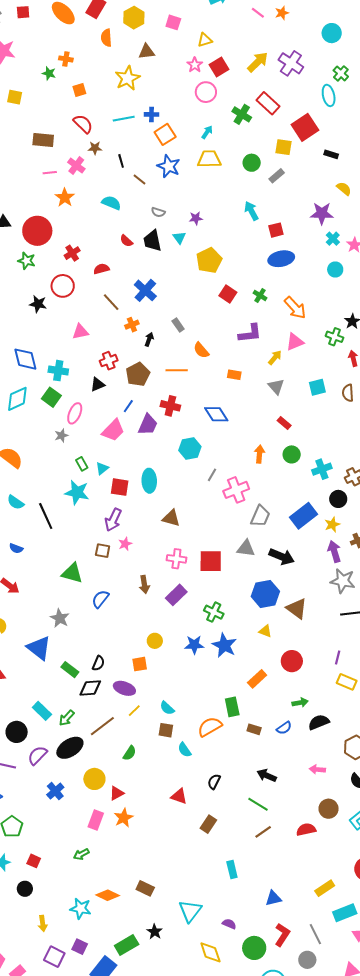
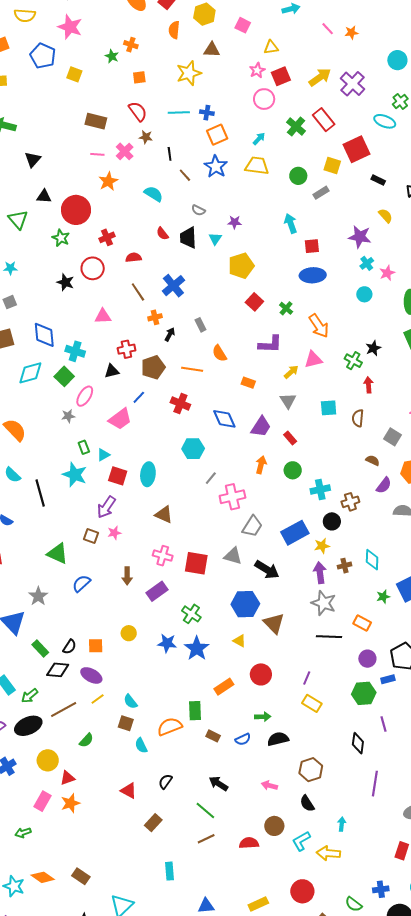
cyan ellipse: (329, 95) -> (385, 121), turned -65
purple trapezoid: (148, 425) -> (261, 427), moved
orange square: (140, 664) -> (96, 646), moved

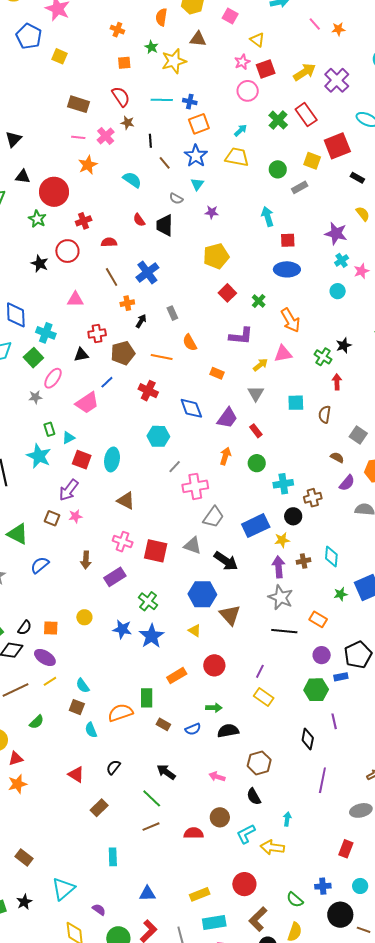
yellow triangle: (271, 47) -> (257, 40), turned 42
green star: (112, 56) -> (151, 47), moved
cyan triangle: (215, 239) -> (197, 184), moved

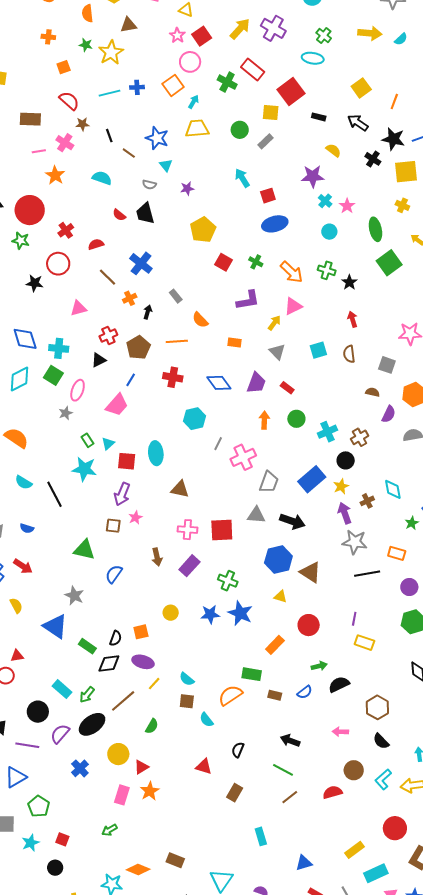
orange square: (199, 124) -> (173, 85), moved
green cross: (323, 357) -> (327, 270), moved
green rectangle: (147, 698) -> (252, 674), turned -66

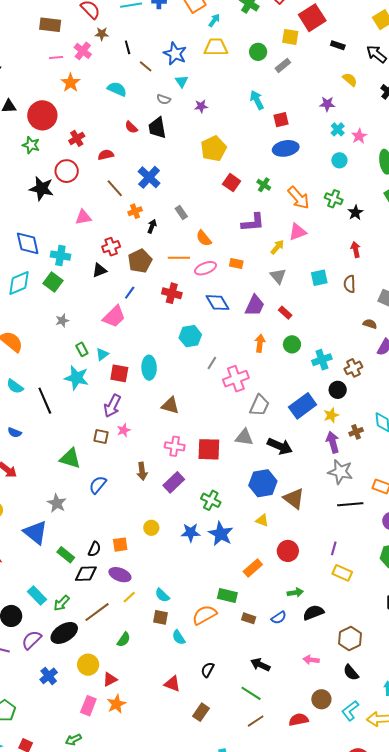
purple star: (313, 176) -> (327, 104), size x0.7
black star: (35, 283) -> (42, 189), size x1.4
pink ellipse: (78, 390) -> (205, 268), moved, turned 45

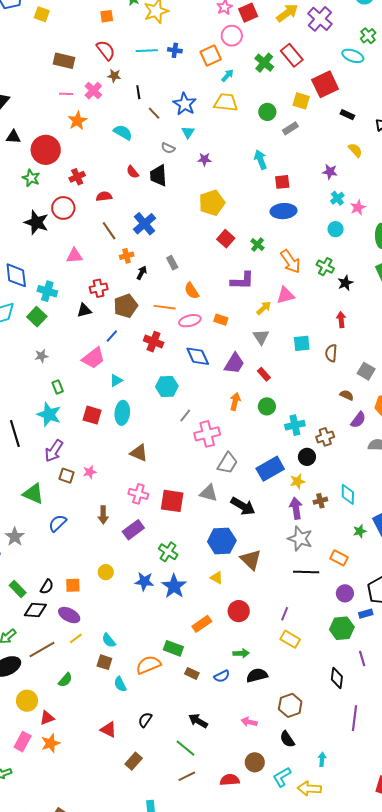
cyan triangle: (102, 354) -> (116, 380), moved
purple arrow: (112, 406) -> (54, 451), moved

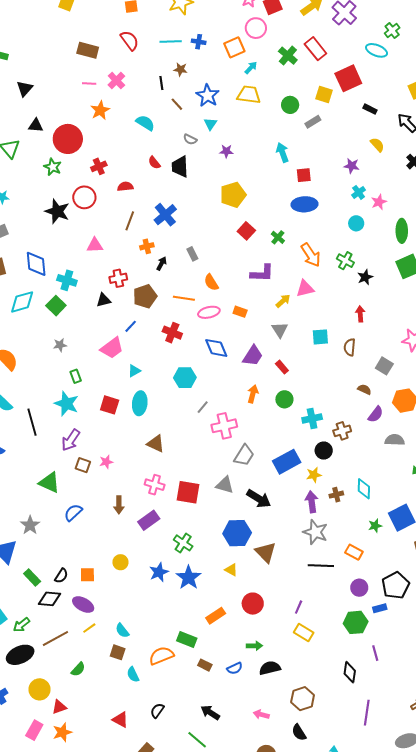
brown star: (114, 76) -> (180, 69), moved
brown line: (109, 231) -> (130, 221), turned 54
blue star: (144, 581) -> (159, 572), turned -30

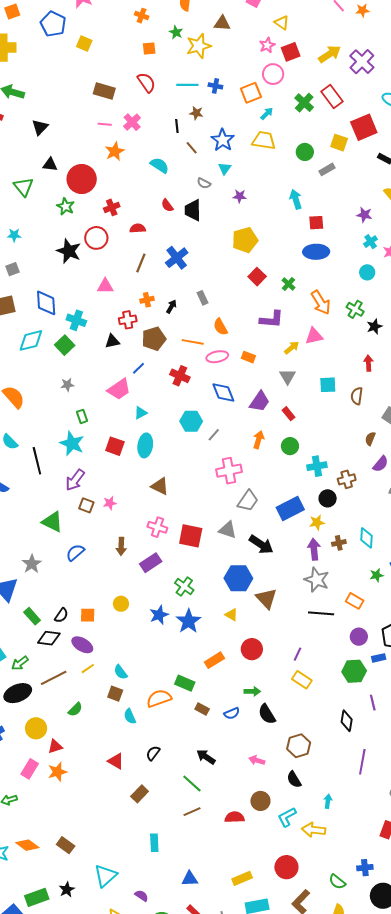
orange cross: (147, 246) -> (147, 300), moved
brown semicircle: (364, 389) -> (370, 439), turned -96
gray line: (203, 407) -> (214, 435), moved
black semicircle: (270, 668) -> (267, 714), turned -110

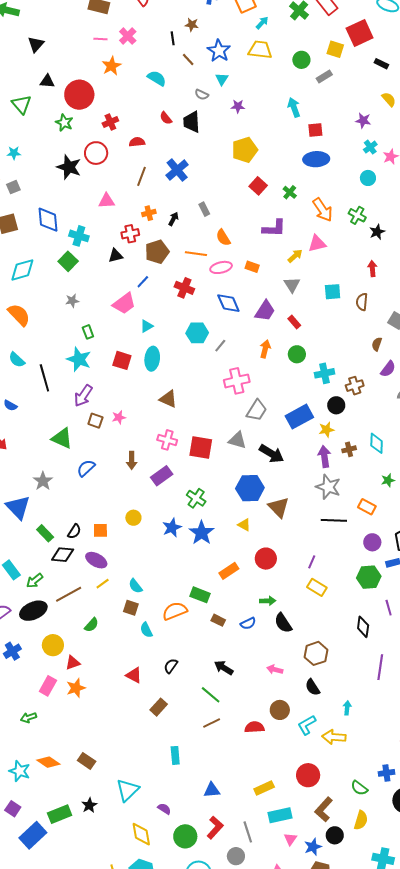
cyan diamond: (31, 340) -> (22, 270), moved

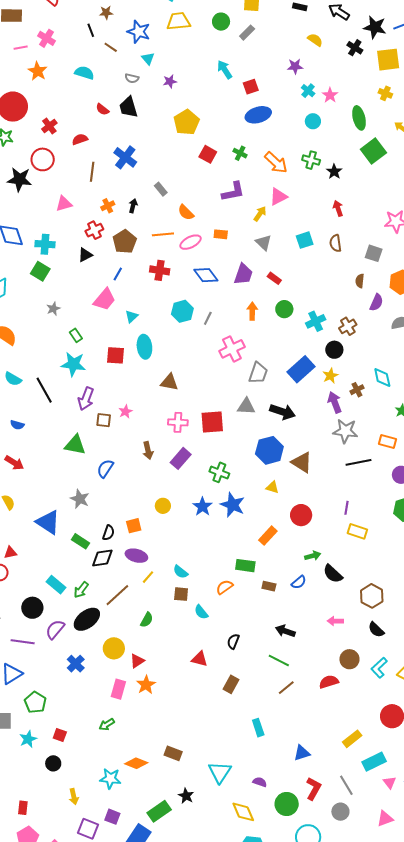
gray star: (43, 481) -> (80, 499), moved
orange semicircle: (175, 611) -> (225, 587), size x0.7

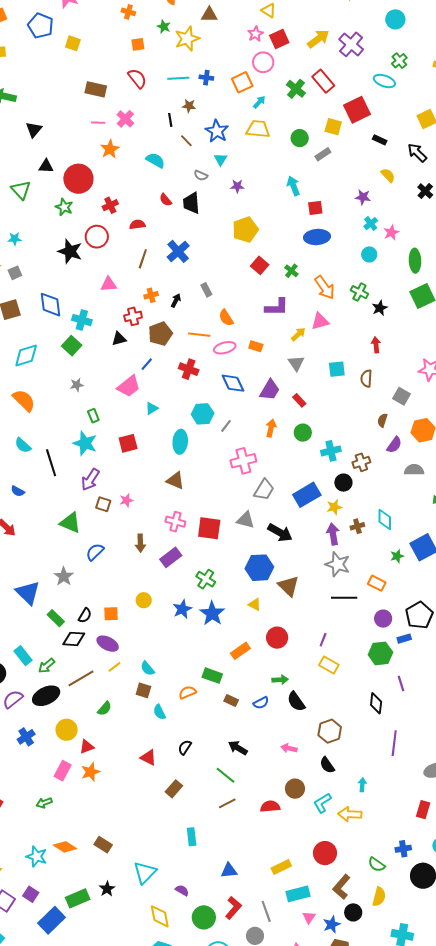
cyan ellipse: (144, 347) -> (180, 442), moved
red square: (115, 355) -> (128, 443), turned -30

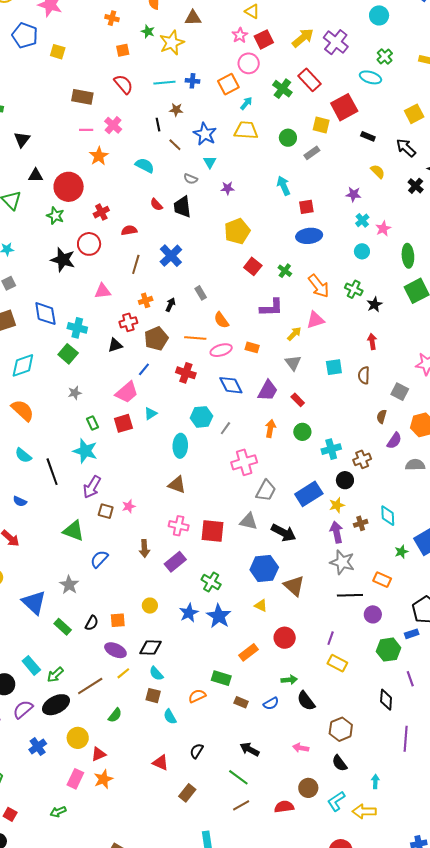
red square: (128, 443) -> (123, 423), moved
purple circle: (383, 619) -> (373, 614), moved
black diamond: (74, 639) -> (151, 648), moved

